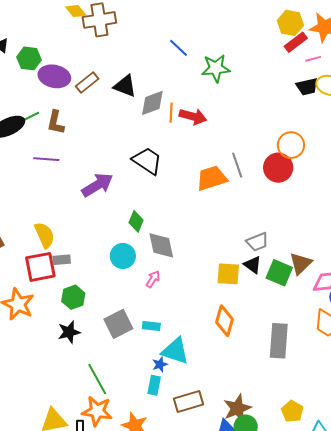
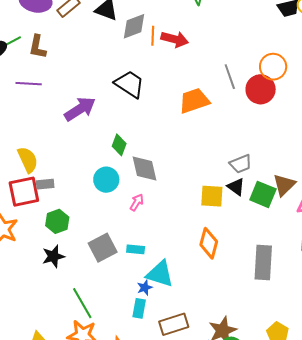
gray line: (237, 165) -> (230, 77), moved

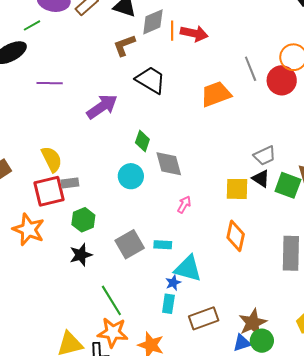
green line: (13, 41) -> (32, 25), moved
brown L-shape: (37, 47) -> (124, 45), moved, turned 60
pink arrow: (137, 202) -> (184, 205), moved

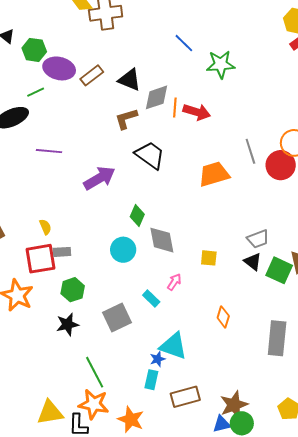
yellow semicircle: (52, 159) -> (45, 227), size x0.6
yellow square: (237, 189) -> (209, 258), moved, size x0.7
orange diamond: (236, 236) -> (223, 317), size x0.7
cyan rectangle: (163, 245) -> (151, 299), moved, turned 36

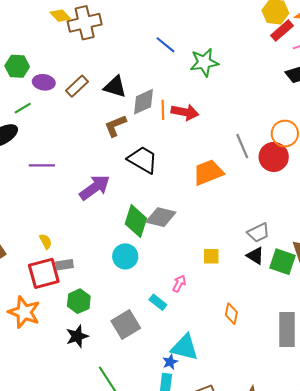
purple ellipse: (59, 68) -> (44, 82), size x0.7
green diamond: (137, 216) -> (136, 221), size x1.5
gray diamond: (162, 240) -> (161, 217), moved, turned -60

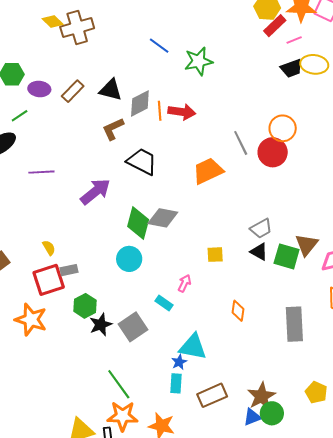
black star: (77, 336) -> (101, 325), moved

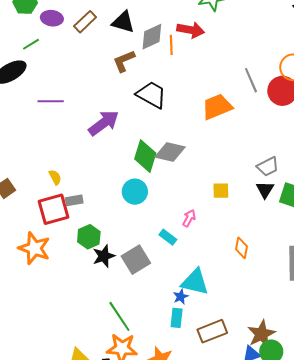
red arrow: (182, 112) -> (191, 30), moved
black triangle: (259, 252) -> (265, 190), turned 30

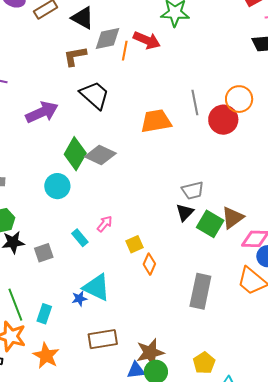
yellow square: (221, 191) -> (135, 244), moved, turned -36
gray square: (136, 260) -> (44, 253), size x0.7
cyan rectangle: (177, 318) -> (44, 314), moved

